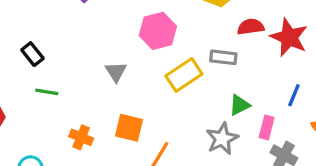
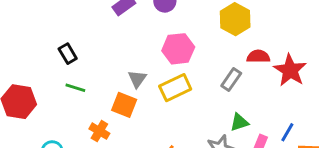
gray rectangle: (223, 57) -> (231, 79), turned -70
yellow rectangle: (184, 75) -> (175, 88), moved
blue line: (294, 95) -> (287, 132), moved
orange square: (129, 128) -> (124, 105), moved

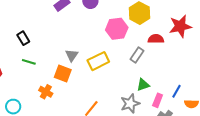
pink hexagon: (178, 49) -> (117, 29), moved
red star: (290, 70) -> (180, 26), moved, turned 30

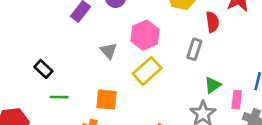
pink hexagon: (117, 29) -> (145, 35), moved
red semicircle: (156, 39) -> (212, 22), turned 98
gray triangle: (72, 55) -> (109, 51), moved

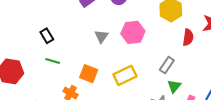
gray rectangle: (194, 49) -> (167, 65), moved
yellow rectangle: (147, 71) -> (125, 75), moved
green triangle: (213, 85) -> (174, 86), turned -32

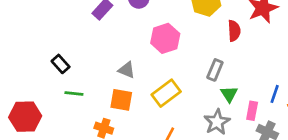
gray triangle: (101, 36) -> (127, 70), moved, turned -32

